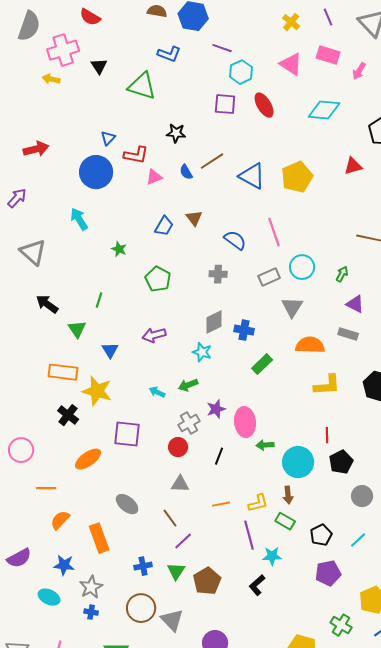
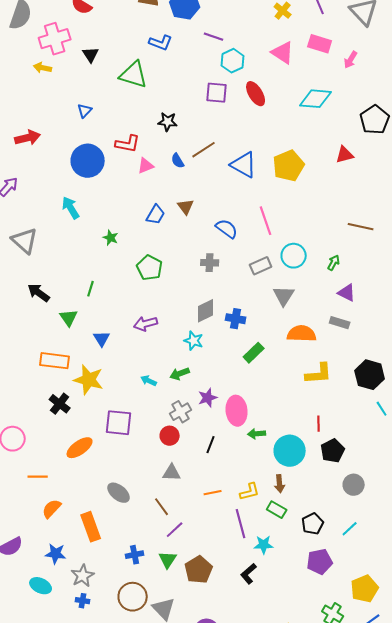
blue triangle: (108, 138) -> (85, 111), moved

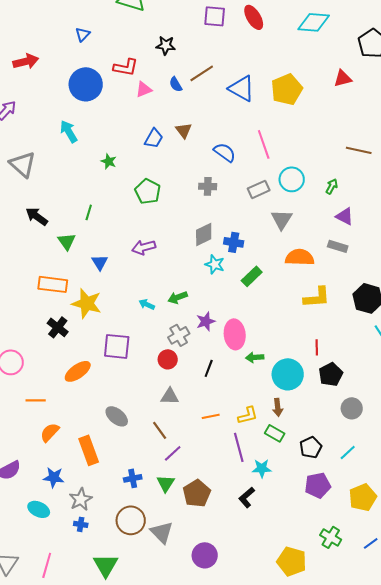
cyan star: (194, 341) -> (215, 264), moved
yellow pentagon: (365, 589) -> (363, 497), moved

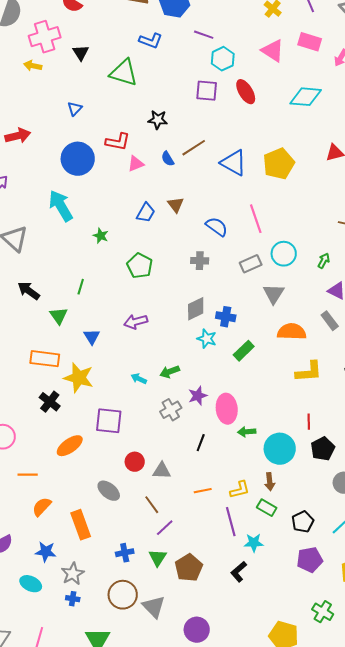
cyan arrow: (69, 131) -> (61, 206), size x1.4
gray rectangle: (338, 246) -> (330, 321), turned 36
red circle: (168, 359) -> (135, 462), moved

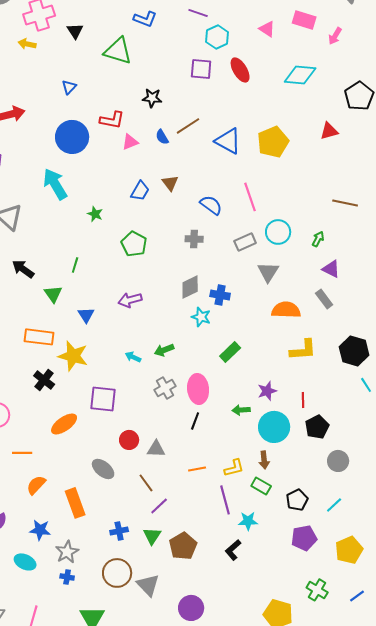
pink triangle: (273, 51) -> (267, 29), size x0.7
green rectangle: (244, 351) -> (230, 352), moved
purple star: (198, 396) -> (267, 391), moved
pink ellipse: (227, 409) -> (198, 389), moved

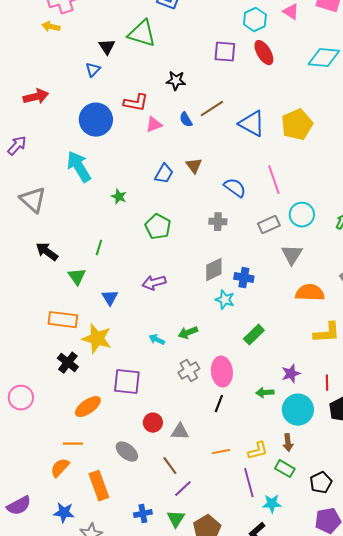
black triangle: (75, 31) -> (107, 47), moved
cyan hexagon: (217, 37) -> (255, 20), moved
orange line: (22, 453) -> (73, 444), moved

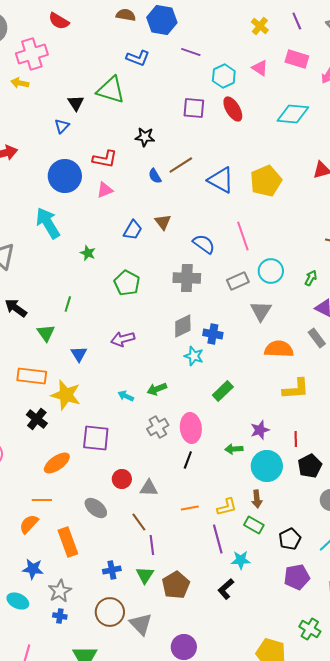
pink triangle: (154, 125) -> (105, 190), moved
gray cross: (218, 222) -> (187, 278), size x1.5
purple line: (183, 489) -> (152, 545), turned -54

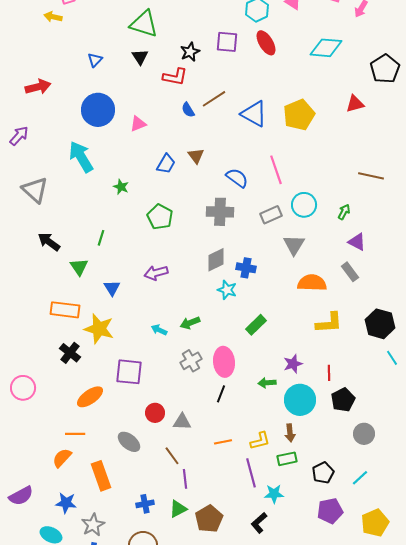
black triangle: (76, 103) -> (140, 57), moved
black star: (145, 137) -> (190, 52), moved, turned -30
red L-shape: (105, 159) -> (175, 77), moved
green rectangle: (254, 525) -> (287, 459), turned -42
green triangle: (145, 575) -> (178, 509), turned 30

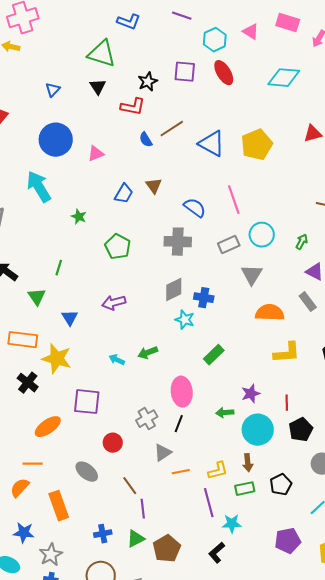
gray cross: (191, 361) -> (147, 419), moved
gray triangle: (182, 422) -> (163, 453), moved, turned -36
black pentagon: (323, 473) -> (281, 485), moved

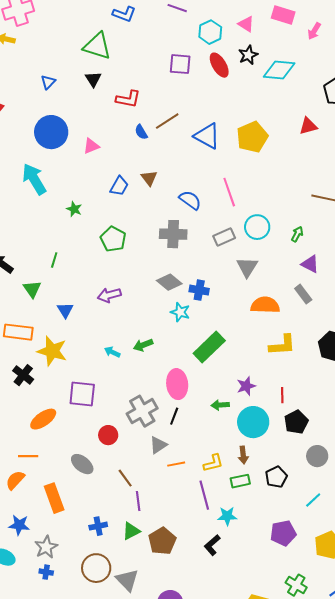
black star: (148, 82) -> (248, 55), moved
gray diamond: (174, 290) -> (169, 282), turned 65
green rectangle: (214, 355) -> (209, 347), size x1.5
gray cross: (147, 419) -> (142, 411), size x1.4

